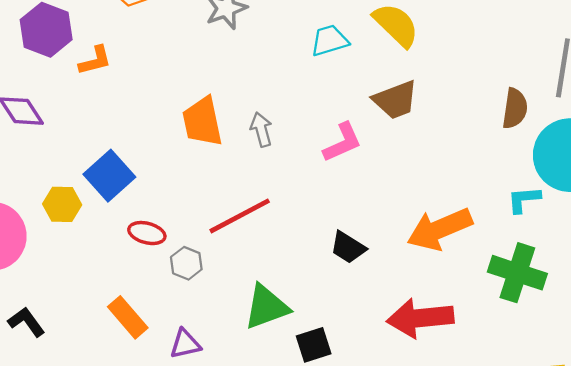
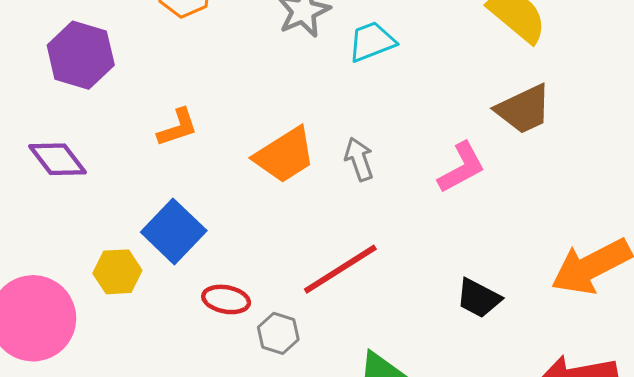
cyan trapezoid: (330, 40) -> (372, 42), moved
orange L-shape: (95, 60) -> (178, 127), moved
orange trapezoid: (202, 122) -> (285, 155), turned -106

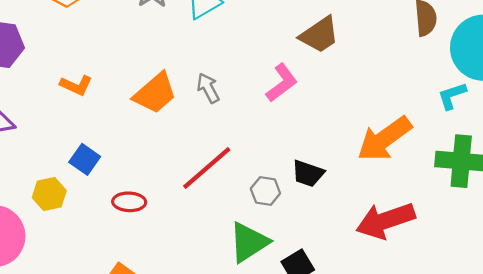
orange L-shape: (178, 127) -> (76, 85), turned 52
blue square: (174, 231) -> (85, 159), size x0.7
gray hexagon: (278, 333) -> (265, 191), moved

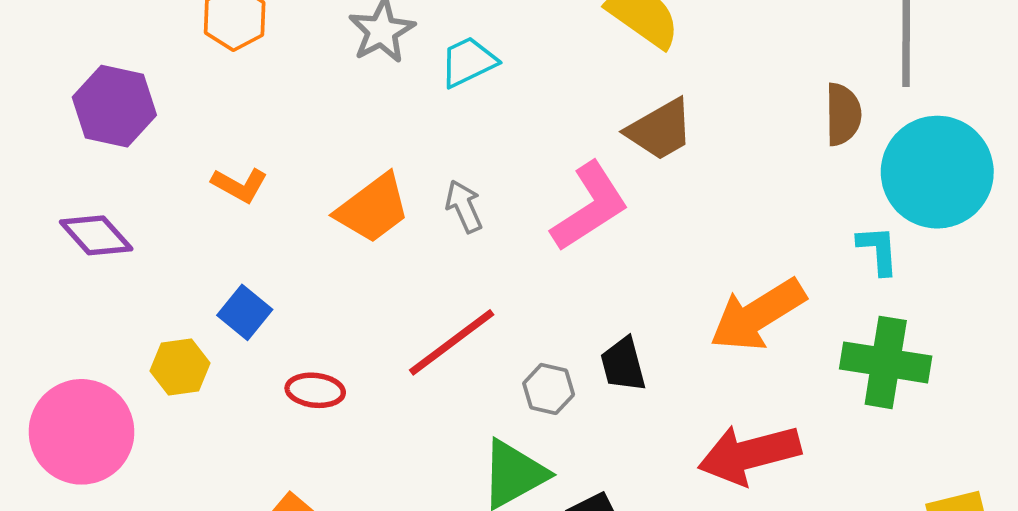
pink L-shape: (282, 83) -> (590, 207), size x1.4
cyan L-shape: (452, 96) -> (878, 250), turned 100
black trapezoid: (308, 174) -> (623, 364), turned 52

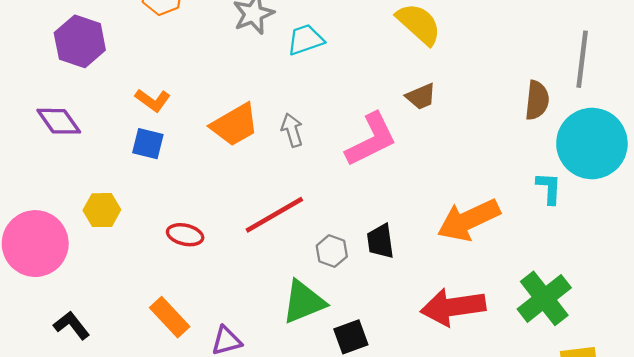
brown trapezoid: (660, 130) -> (421, 96), size x0.7
blue square: (245, 312) -> (148, 144), moved, turned -32
green cross: (886, 362) -> (544, 298), moved, turned 36

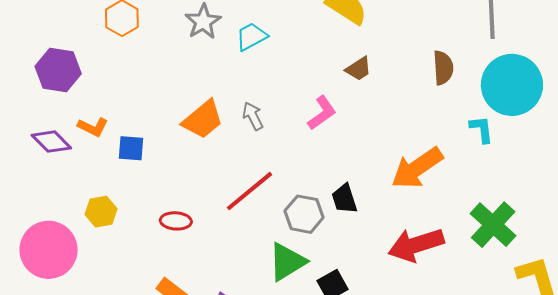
orange L-shape: (153, 100) -> (93, 127), moved
brown semicircle: (537, 100) -> (443, 68), moved
pink L-shape: (371, 140) -> (322, 113), size x0.7
gray hexagon: (332, 251) -> (304, 214), size x1.4

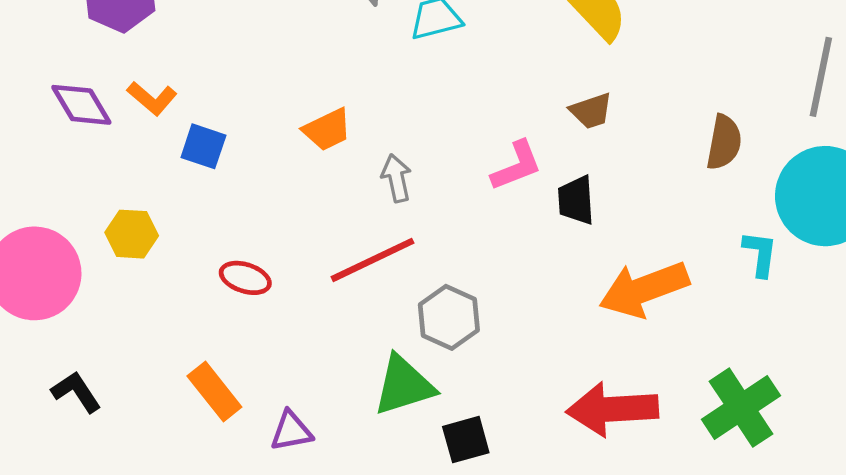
gray arrow: (253, 116) -> (396, 178), moved
orange trapezoid: (203, 120) -> (327, 130), size x0.7
black trapezoid: (344, 199) -> (576, 200), moved

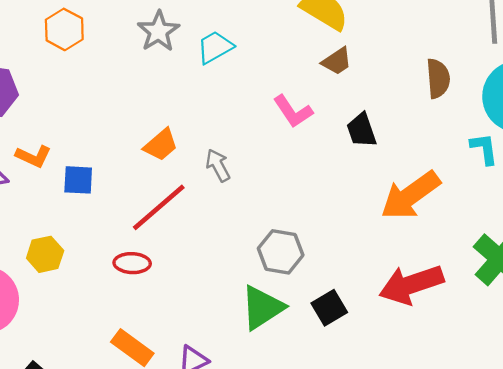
brown trapezoid: (591, 111) -> (337, 61), moved
pink L-shape: (517, 166) -> (293, 111), moved, turned 93
black trapezoid: (576, 200) -> (362, 130), moved
red line: (373, 260) -> (159, 207), moved
black square: (466, 440) -> (329, 308), moved

